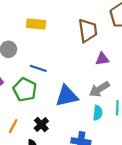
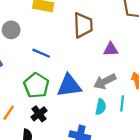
brown trapezoid: (88, 31) -> (83, 25), moved
green pentagon: (25, 90) -> (36, 85), moved

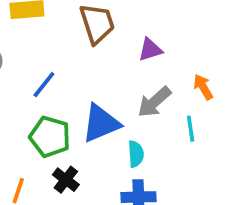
blue line: (41, 53) -> (44, 85), turned -60
cyan semicircle: (101, 107) -> (136, 154), moved

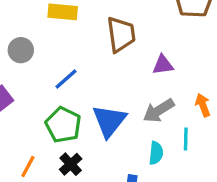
blue triangle: (101, 123) -> (109, 121), turned -39
cyan semicircle: (136, 154) -> (156, 153), moved

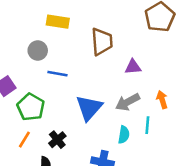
gray circle: (21, 50) -> (38, 50), moved
blue line: (66, 79) -> (57, 74), turned 48
green pentagon: (63, 125) -> (31, 107), moved

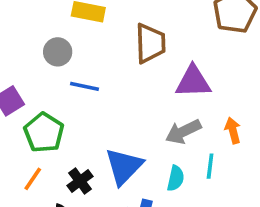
purple triangle: (133, 67) -> (193, 82), size x1.5
blue triangle: (89, 108) -> (124, 166), moved

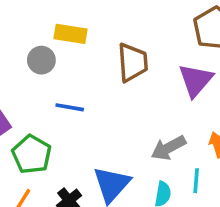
gray circle: (58, 52) -> (41, 60), moved
purple triangle: (193, 82) -> (196, 80), moved, turned -45

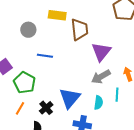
yellow rectangle: (70, 34) -> (57, 15), moved
purple triangle: (196, 80) -> (101, 52), moved

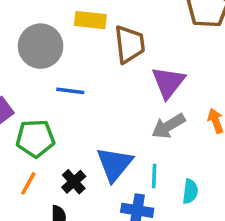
gray circle: (28, 30) -> (41, 46), size x1.6
green pentagon: (24, 83) -> (35, 138), turned -30
cyan line: (117, 95) -> (154, 176), moved
cyan semicircle: (99, 103) -> (190, 191), moved

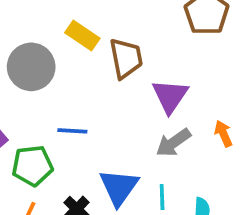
yellow rectangle: (90, 20) -> (82, 35), turned 32
blue line: (70, 91) -> (72, 131), moved

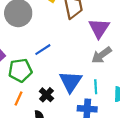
blue line: (72, 131) -> (43, 50), turned -35

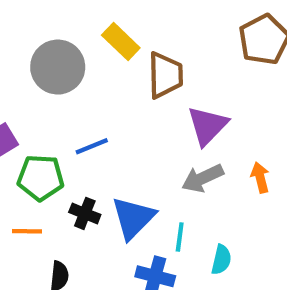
black cross: (46, 95) -> (85, 213), moved, turned -32
orange line: (19, 99) -> (27, 231), turned 56

